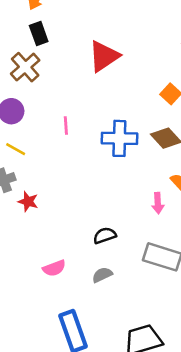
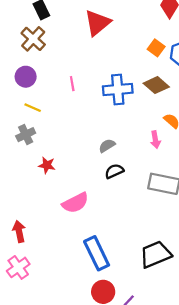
red star: (28, 202) -> (47, 165), moved
pink semicircle: (54, 268) -> (75, 203), size x1.4
gray semicircle: (102, 275) -> (107, 146), moved

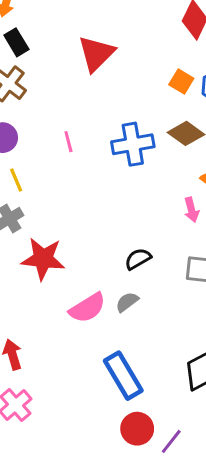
yellow line: (33, 108) -> (16, 180), turned 49
gray semicircle: (107, 146) -> (127, 302), moved
red star: (47, 165) -> (43, 259), size x1.8

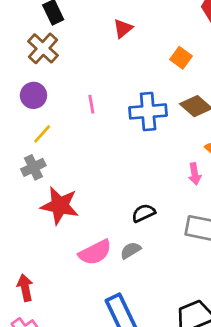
red triangle: (96, 54) -> (123, 29), size x0.6
orange square: (181, 82) -> (181, 58), moved
yellow line: (16, 180) -> (42, 134), turned 60

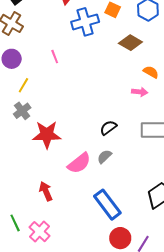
blue cross: (148, 111) -> (85, 22), moved
pink arrow: (195, 174) -> (140, 92), turned -63
red arrow: (25, 288) -> (46, 191), moved

